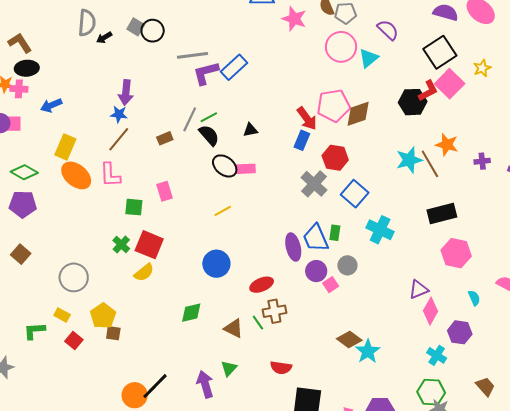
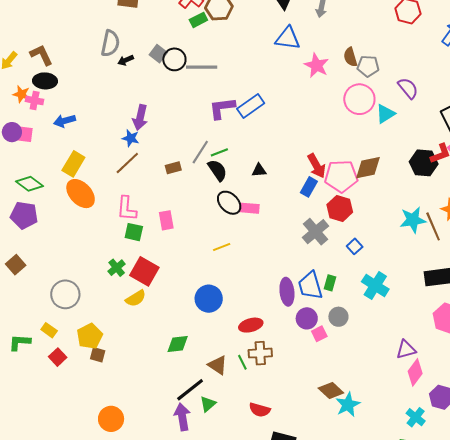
gray line: (192, 55) -> (202, 67), moved
pink pentagon: (333, 106) -> (341, 176), moved
pink L-shape: (110, 175) -> (127, 209), moved
blue square: (355, 194) -> (355, 246), size x0.6
black line: (155, 386) -> (190, 390), moved

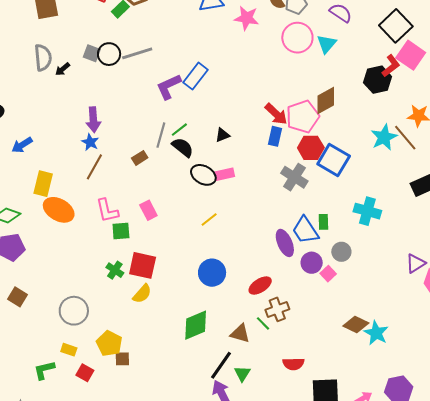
blue star: (131, 138) -> (90, 142), turned 30
blue square: (355, 246) -> (334, 160), moved, size x2.0
green diamond: (178, 344) -> (196, 325), size x1.4

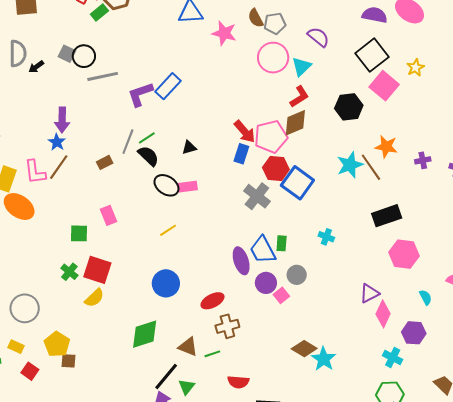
gray line: (137, 53) -> (103, 76), moved
red L-shape: (391, 66) -> (299, 97), moved
pink L-shape: (107, 211) -> (35, 172), moved
cyan cross: (367, 211) -> (326, 237), size x0.6
green line: (263, 323) -> (212, 354), moved, turned -70

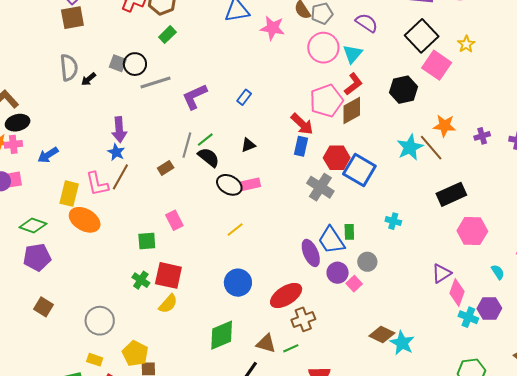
green rectangle: (99, 13) -> (167, 35), moved
blue rectangle: (168, 86) -> (244, 97), moved, size x0.6
pink pentagon: (271, 137) -> (326, 101), moved
red ellipse: (213, 301) -> (286, 296), size x1.4
cyan cross: (393, 358) -> (468, 317), moved

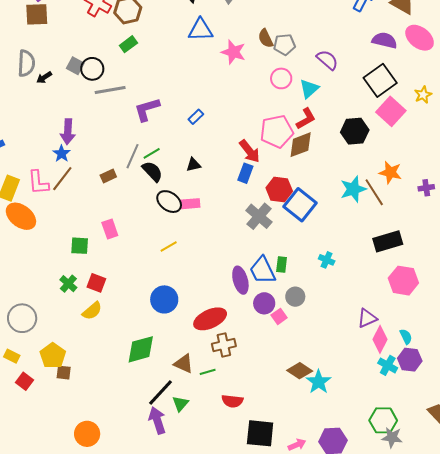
pink circle: (323, 48) -> (281, 78), size x0.7
cyan semicircle: (498, 272) -> (406, 337), moved
red square: (168, 275) -> (96, 283), size x0.7

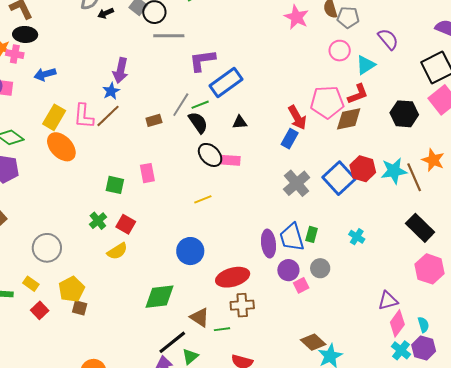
blue rectangle: (196, 117) -> (226, 83), moved, size x2.0
red hexagon: (279, 189) -> (363, 169), moved
black rectangle: (388, 241) -> (420, 228), turned 52

